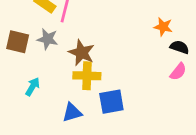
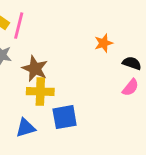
orange star: (163, 27) -> (104, 43), moved, turned -30

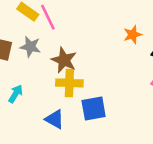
pink line: (19, 26) -> (48, 17), turned -40
blue triangle: (26, 128) -> (55, 119), turned 45

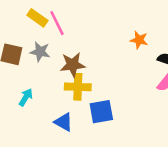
orange star: (133, 35) -> (139, 40), turned 30
brown star: (64, 60) -> (73, 65), turned -30

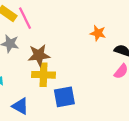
blue triangle: (64, 122) -> (20, 106), moved

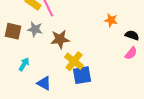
yellow cross: (44, 75) -> (74, 61), moved, turned 36

